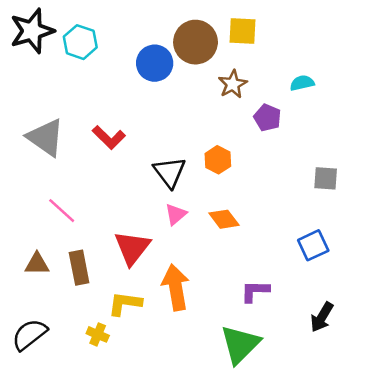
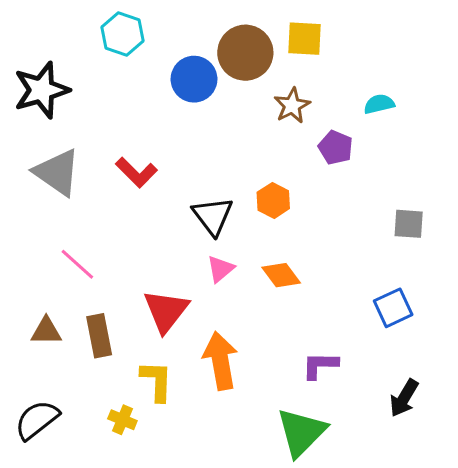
black star: (32, 31) -> (42, 90), moved
cyan hexagon: (80, 42) -> (122, 34), moved
yellow L-shape: (125, 303) -> (157, 381), turned 84

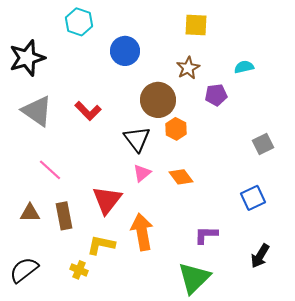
brown circle: (245, 53) -> (158, 100), moved
purple pentagon: (336, 148) -> (216, 95), turned -30
gray square: (409, 224) -> (263, 144), turned -30
yellow L-shape: (157, 381) -> (101, 245), turned -80

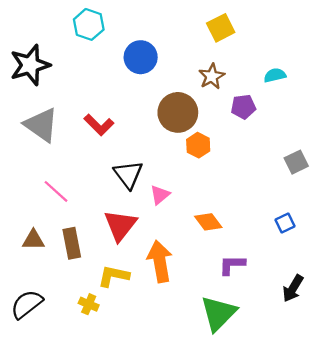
yellow square: (196, 25) -> (221, 28), turned -30
black triangle: (137, 139) -> (128, 174), moved
orange diamond: (181, 177) -> (208, 222), moved
blue square: (253, 198) -> (285, 223), size x0.7

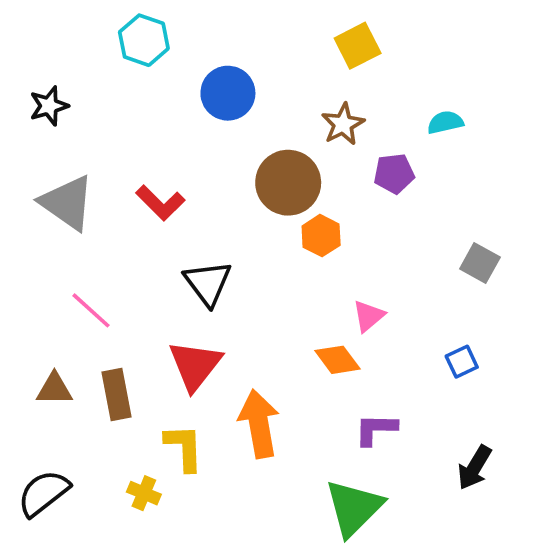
black star: (30, 65) -> (49, 106), size x0.6
gray square: (296, 162) -> (480, 263), turned -35
pink triangle: (160, 195) -> (369, 316), moved
yellow L-shape: (114, 276) -> (184, 447), turned 76

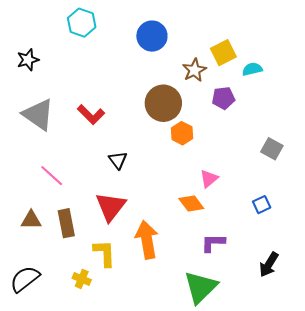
yellow square: (358, 46) -> (223, 53), moved
blue circle: (228, 93) -> (152, 36), moved
black triangle: (208, 283) -> (118, 160), size x0.7

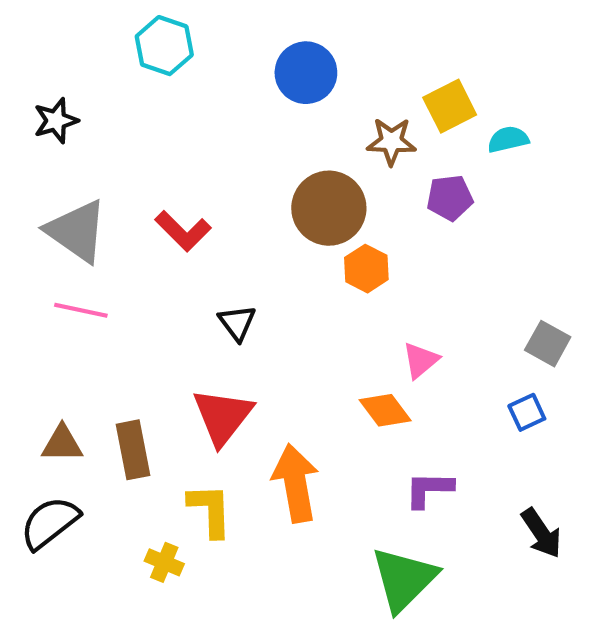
brown star: (194, 70) -> (391, 141), turned 30
gray square: (272, 149) -> (548, 344), moved
pink line: (52, 176) -> (81, 310), moved, turned -30
black arrow: (269, 265) -> (541, 533), turned -65
black semicircle: (25, 279) -> (50, 523), moved

